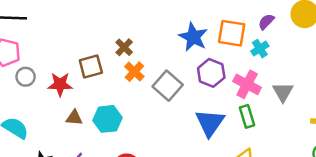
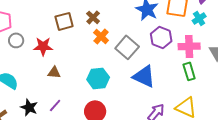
brown square: (91, 66) -> (64, 21), moved
pink cross: (247, 84) -> (189, 46), turned -30
cyan hexagon: (107, 119) -> (98, 78), moved
blue triangle: (210, 123) -> (144, 76), moved, turned -40

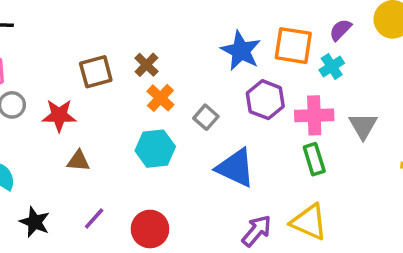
gray square: (127, 47) -> (206, 117), size x0.6
cyan hexagon: (98, 78) -> (155, 149), moved
purple line: (55, 105) -> (94, 218), moved

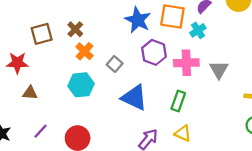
green rectangle: (314, 159) -> (178, 101), moved, turned 36
yellow triangle: (309, 222) -> (183, 133), size x0.7

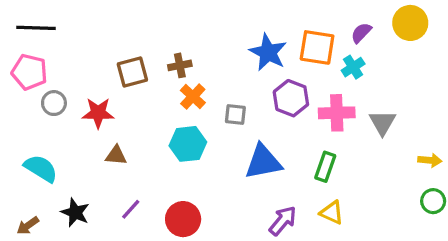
brown cross: (75, 29) -> (180, 65), turned 35
gray square: (115, 64) -> (235, 114), turned -35
blue triangle: (134, 98) -> (263, 162), turned -36

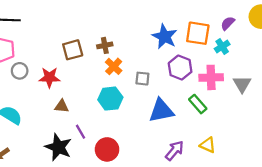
green rectangle: (325, 167) -> (198, 104), moved, turned -60
purple line: (131, 209) -> (80, 132), moved, turned -72
black star: (75, 213) -> (58, 147), moved, size x1.4

